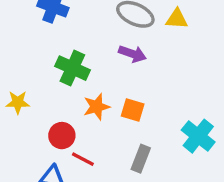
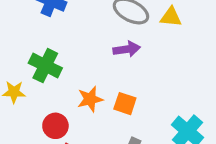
purple arrow: (132, 54) -> (127, 49), turned -30
green cross: (72, 68) -> (45, 66), moved

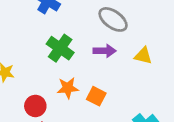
yellow triangle: (171, 17) -> (143, 56), moved
green cross: (45, 66) -> (60, 48), moved

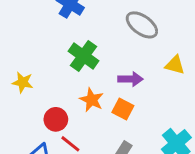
purple arrow: (105, 51) -> (130, 79), moved
orange star: (68, 88) -> (92, 100), turned 30

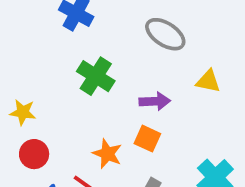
orange star: (92, 100) -> (107, 154), moved
red circle: (56, 119) -> (34, 154), moved

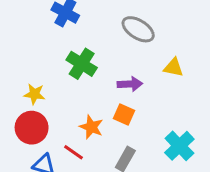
yellow star: (23, 112) -> (34, 94), moved
red circle: (34, 154) -> (32, 128), size x1.4

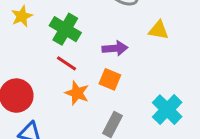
yellow star: (34, 94) -> (22, 16), moved, turned -30
red line: (73, 152) -> (66, 63), moved

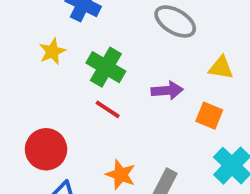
orange square: (110, 79) -> (209, 116), moved
orange star: (77, 93) -> (121, 175), moved

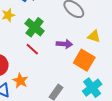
orange square: (209, 116) -> (84, 60), size x1.5
orange star: (121, 175) -> (20, 81), moved

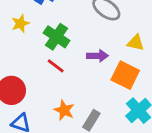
orange star: (20, 81) -> (64, 110), moved

